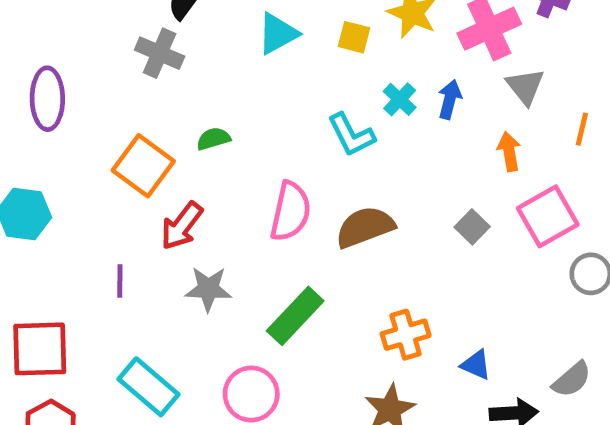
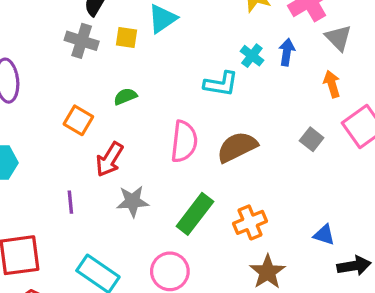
yellow square: (354, 37) -> (127, 37), moved
cyan L-shape: (351, 135) -> (221, 84), turned -48
orange square: (143, 166) -> (78, 120), size x0.7
orange cross: (406, 335) -> (250, 222), moved

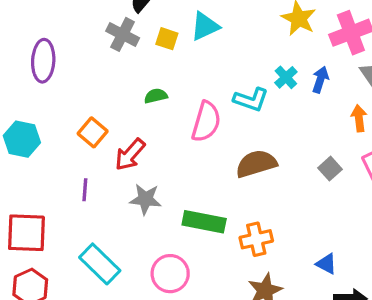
orange square: (78, 120) -> (93, 132), moved
pink semicircle: (184, 141) -> (206, 122), moved
green rectangle: (195, 214) -> (204, 222), turned 54

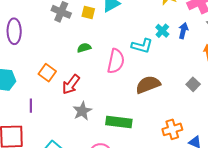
purple line: (85, 190) -> (31, 106), moved
gray star: (145, 199) -> (82, 111), turned -30
orange cross: (256, 239) -> (172, 129), moved

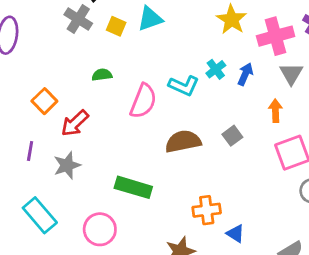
gray square: (193, 84) -> (232, 136), moved
purple line: (31, 106) -> (30, 151), moved
gray star: (82, 111) -> (67, 165), moved

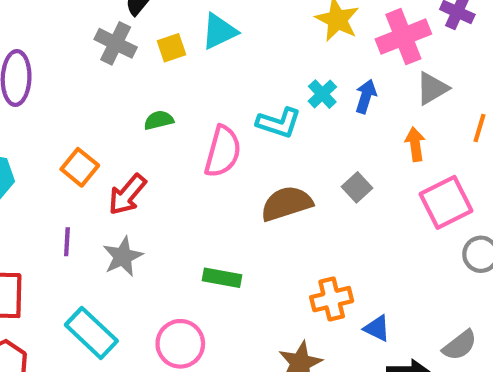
yellow square: (116, 26) -> (171, 48), turned -36
gray triangle: (291, 74) -> (432, 88), turned 35
green rectangle: (133, 187) -> (222, 278), size x0.7

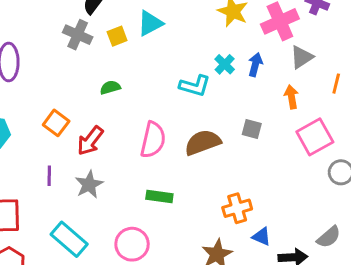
pink semicircle: (223, 151) -> (153, 140), moved
gray square: (357, 187) -> (252, 129), turned -30
blue triangle: (377, 328) -> (262, 237), moved

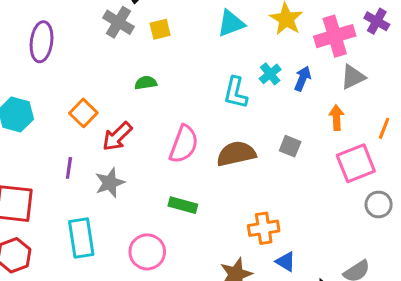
cyan triangle: (150, 23) -> (231, 23), moved
orange line: (336, 84) -> (384, 128), moved
cyan L-shape: (195, 86) -> (236, 93), turned 80
cyan rectangle: (69, 239) -> (81, 238), turned 33

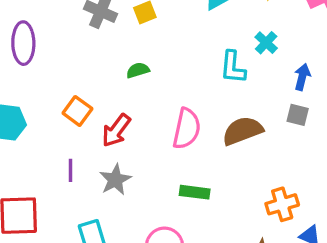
blue arrow: (303, 78) -> (302, 77), moved

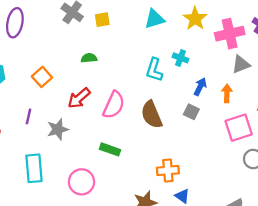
cyan cross: (266, 43) -> (181, 58), turned -35
red arrow: (116, 130) -> (79, 98), moved
brown semicircle: (243, 131) -> (152, 115), turned -104

